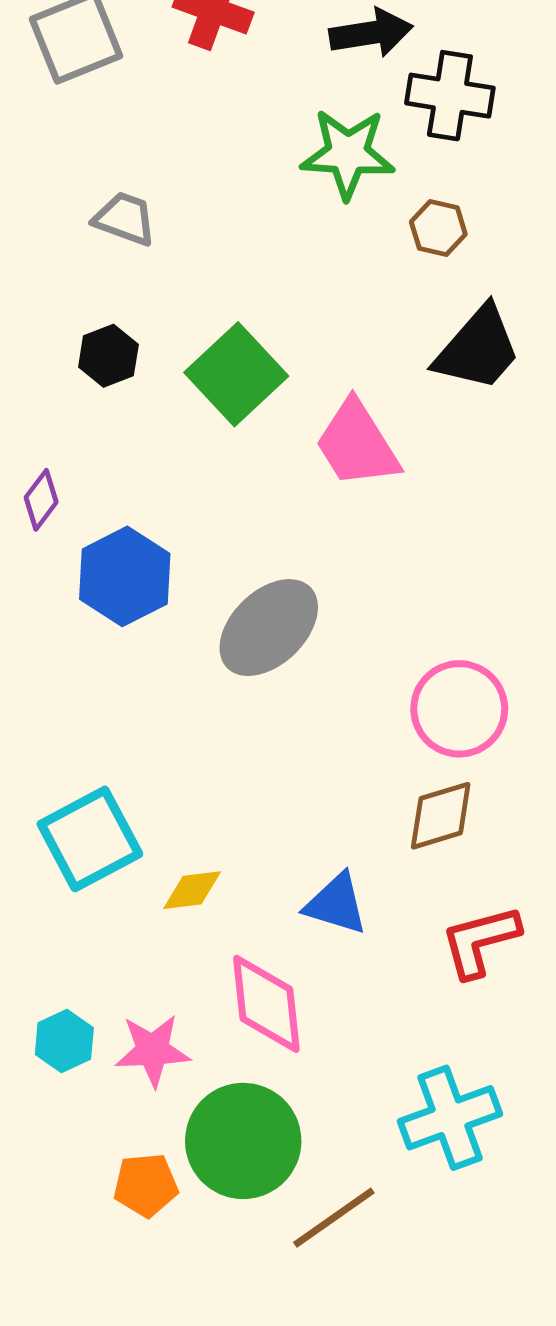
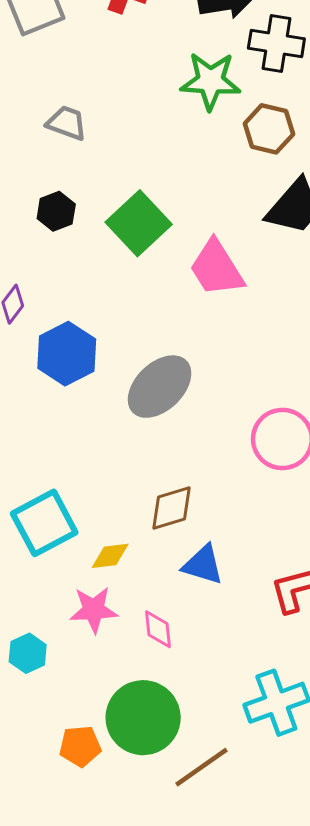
brown hexagon: (438, 228) -> (269, 129), size x1.4
brown diamond: (441, 816) -> (172, 508), moved
pink diamond: (266, 1004) -> (158, 629), size x0.6
pink star: (153, 1050) -> (94, 610), moved

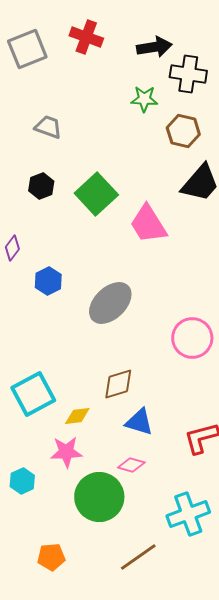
green star: (210, 81) -> (144, 99), size x0.7
blue hexagon: (67, 354) -> (48, 281), size x0.7
pink diamond: (158, 629) -> (131, 465), moved, turned -68
green circle: (143, 718) -> (99, 497), moved
orange pentagon: (80, 746) -> (51, 557), moved

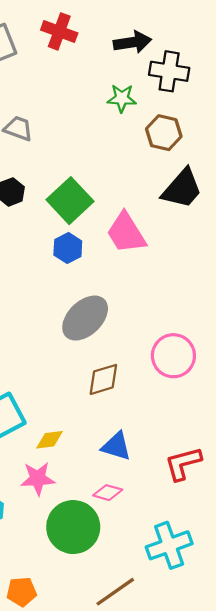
blue hexagon: (48, 281) -> (68, 248), moved
brown diamond: (118, 384) -> (103, 379), moved

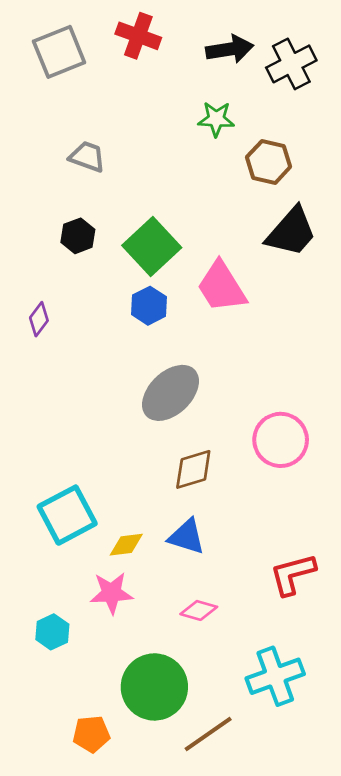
black cross: (169, 71) -> (291, 64), moved, turned -36
blue triangle: (116, 446) -> (187, 537), moved
green circle: (73, 527) -> (154, 687), moved

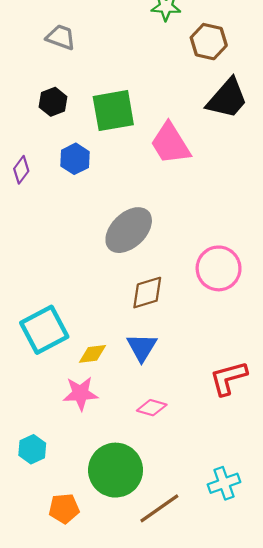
green square: (152, 247) -> (113, 111), turned 33
blue hexagon: (149, 306) -> (75, 159), moved
blue triangle: (187, 537) -> (142, 347), turned 44
cyan hexagon: (52, 632) -> (32, 449), moved
cyan cross: (275, 676) -> (224, 483), moved, size x0.7

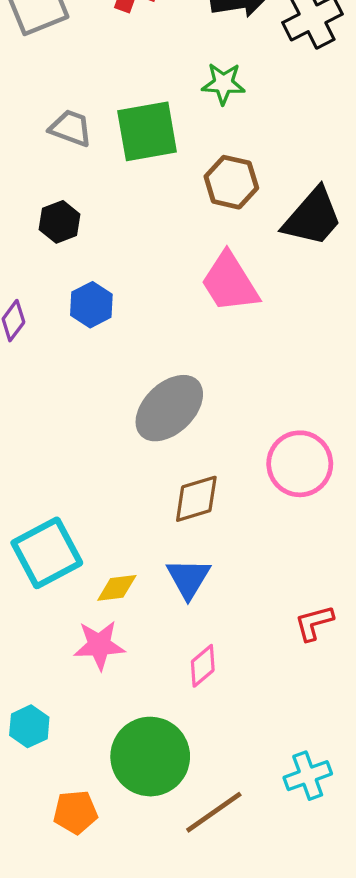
brown hexagon: (209, 42) -> (231, 182), moved
green square: (113, 111) -> (147, 131), moved
red L-shape: (228, 378) -> (314, 623), size x0.7
pink diamond: (152, 408) -> (203, 666), turned -56

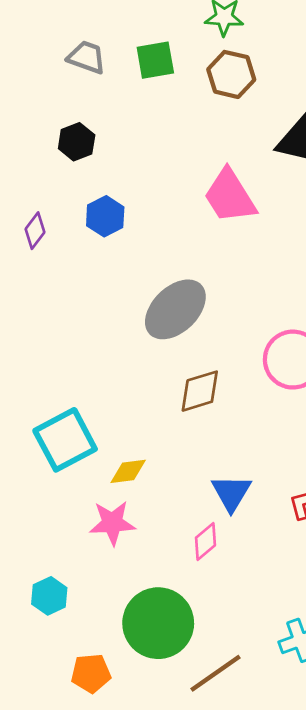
green square: (147, 131) -> (155, 60), size x0.7
brown hexagon: (231, 182) -> (231, 74), moved
blue triangle: (188, 578) -> (231, 493), moved

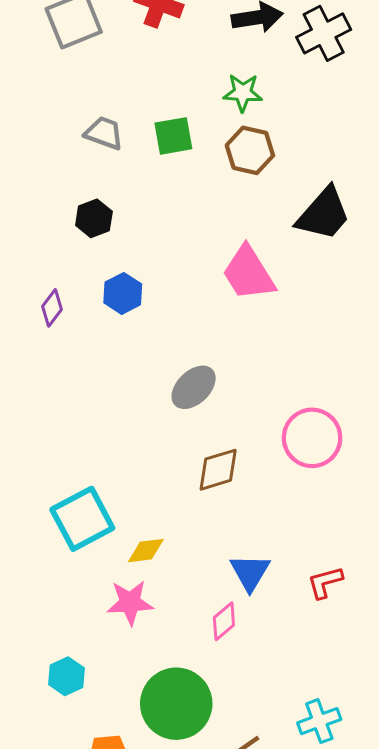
gray ellipse: (175, 309) -> (194, 387), size x0.7

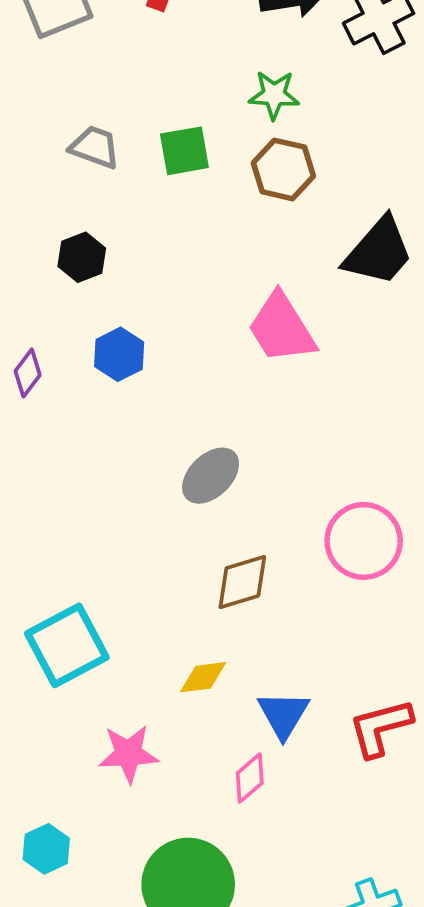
yellow diamond: (146, 551) -> (203, 677), moved
red L-shape: (325, 582) -> (380, 728), size x1.4

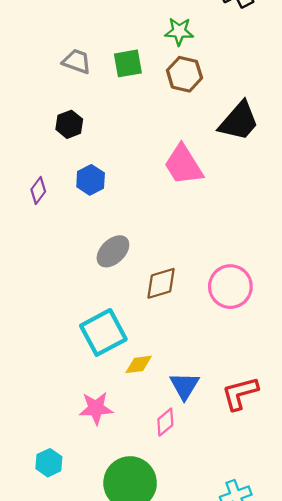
gray ellipse: (211, 476) -> (113, 251), moved
brown diamond: (242, 582) -> (161, 283), moved
cyan square: (67, 645) -> (103, 332), moved

